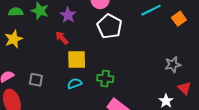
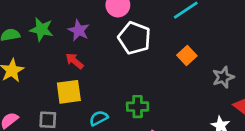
orange square: (179, 19) -> (187, 56), moved
yellow square: (77, 59) -> (69, 92), moved

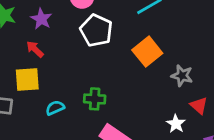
orange square: (187, 56) -> (147, 52), size x1.5
gray star: (223, 77) -> (182, 76), turned 30

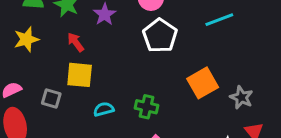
red arrow: (35, 49) -> (76, 42), moved
orange square: (147, 52) -> (203, 83), moved

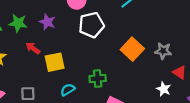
white pentagon: (160, 36) -> (91, 25), turned -30
yellow square: (80, 75) -> (55, 62), moved

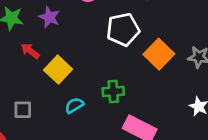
white pentagon: (91, 25) -> (123, 29), moved
yellow square: (55, 62) -> (58, 70), turned -36

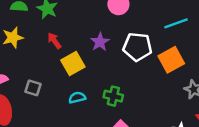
purple star: (49, 17) -> (100, 42), moved
orange square: (159, 54) -> (171, 60), moved

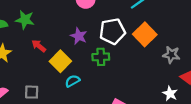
green cross: (113, 96) -> (101, 57), moved
cyan semicircle: (77, 98) -> (72, 81), moved

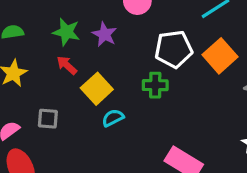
green star: (25, 20) -> (66, 32), moved
purple star: (79, 36) -> (105, 34), moved
gray square: (32, 92) -> (48, 119), moved

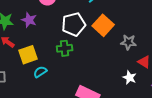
yellow square: (97, 89) -> (28, 55), turned 30

